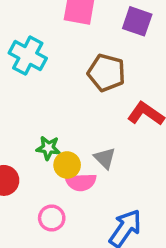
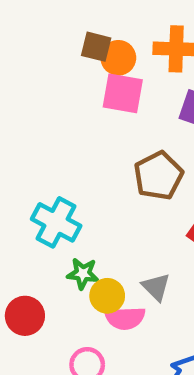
cyan cross: (28, 56) -> (56, 222), moved
brown pentagon: (106, 73) -> (158, 176), turned 30

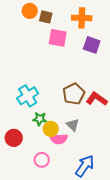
orange circle: (118, 58) -> (30, 11), moved
brown pentagon: (158, 176) -> (74, 94), moved
cyan cross: (56, 222) -> (28, 96), turned 30

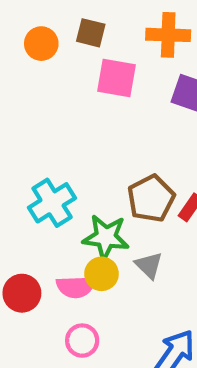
orange circle: (30, 11) -> (41, 44), moved
green star: (40, 119) -> (106, 237), moved, size x1.5
pink semicircle: (59, 139) -> (76, 287), moved

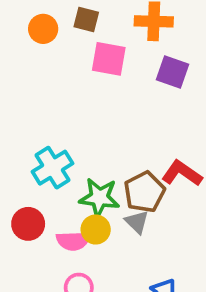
brown pentagon: (151, 199) -> (144, 192), moved
red circle: (22, 293) -> (28, 224), moved

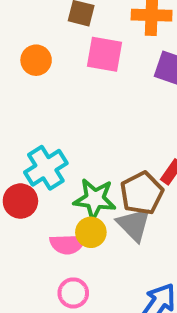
orange circle: (43, 29) -> (36, 60), moved
gray triangle: (137, 222) -> (134, 224), size x1.4
red circle: (28, 224) -> (20, 201), moved

